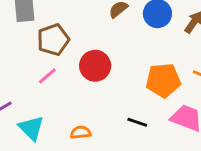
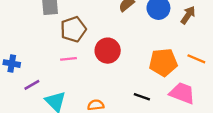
pink line: (47, 76) -> (69, 59), turned 35

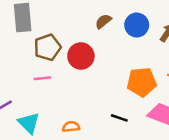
red circle: (108, 51) -> (81, 56), moved

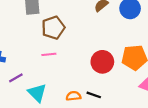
red circle: (81, 56) -> (102, 62), moved
black line: (119, 118) -> (94, 95), moved

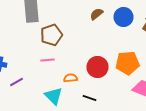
cyan triangle: (37, 93) -> (54, 96), moved
orange semicircle: (73, 96) -> (70, 78), moved

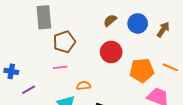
red circle: (98, 67) -> (111, 52), moved

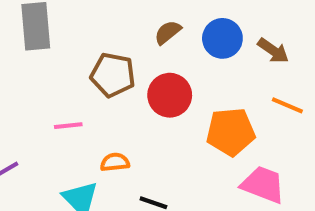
brown arrow: (163, 30) -> (273, 51), turned 91
brown pentagon: (64, 42) -> (113, 75), moved, turned 30
orange line: (170, 67) -> (287, 105), moved

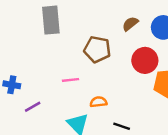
red circle: (170, 95) -> (145, 60), moved

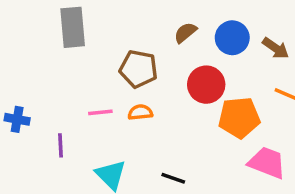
orange semicircle: (98, 102) -> (140, 112), moved
purple line: (33, 107) -> (60, 145), moved, turned -63

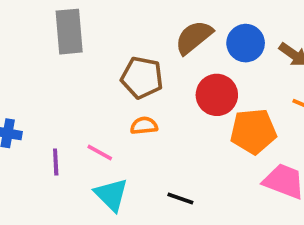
brown semicircle: (185, 33) -> (194, 37), size x1.5
pink line: (100, 112) -> (100, 152), moved, turned 35

